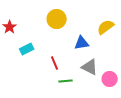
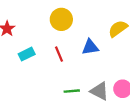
red line: (55, 63) -> (59, 54), moved
gray triangle: (90, 67) -> (99, 91), moved

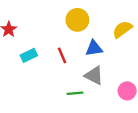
yellow circle: (61, 19) -> (77, 20), moved
gray triangle: (99, 91) -> (94, 75), moved

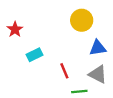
red line: (62, 55) -> (64, 71), moved

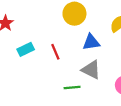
red line: (64, 71) -> (55, 52), moved

